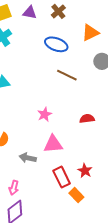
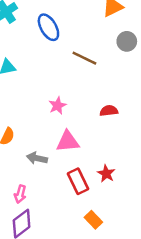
blue ellipse: (56, 44) -> (48, 27), moved, turned 40
orange rectangle: (76, 195) -> (93, 220), moved

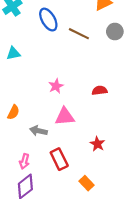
brown line: (84, 58) -> (79, 34), moved
red rectangle: (78, 181) -> (59, 159), moved

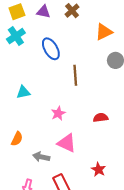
brown line: (79, 34) -> (75, 75), moved, turned 60
cyan triangle: (13, 53) -> (23, 92), moved
pink triangle: (65, 117) -> (67, 143), turned 30

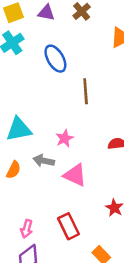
cyan triangle: (23, 92) -> (19, 129), moved, size x1.5
gray arrow: (41, 157) -> (44, 161), moved

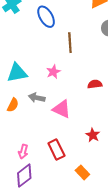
pink star: (65, 138) -> (53, 72), moved

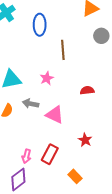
blue ellipse: (46, 17) -> (40, 25), turned 30
red rectangle: (56, 150) -> (50, 154), turned 54
pink arrow: (23, 152) -> (26, 156), moved

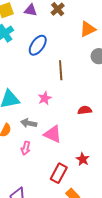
blue ellipse: (40, 25) -> (38, 45), turned 35
red rectangle: (50, 154) -> (59, 173), moved
pink arrow: (26, 156) -> (26, 148), moved

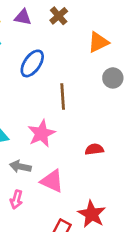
pink star: (45, 98) -> (41, 133), size x1.5
red star: (83, 159) -> (92, 214), size x1.5

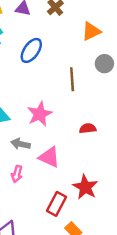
brown line: (63, 96) -> (72, 79), moved

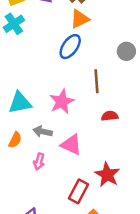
orange triangle: (91, 31) -> (80, 19), moved
blue ellipse: (31, 50) -> (70, 47), moved
brown line: (72, 79) -> (96, 81), moved

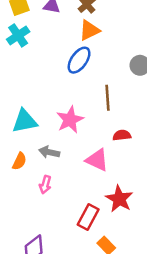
pink triangle: (71, 145) -> (97, 160), moved

